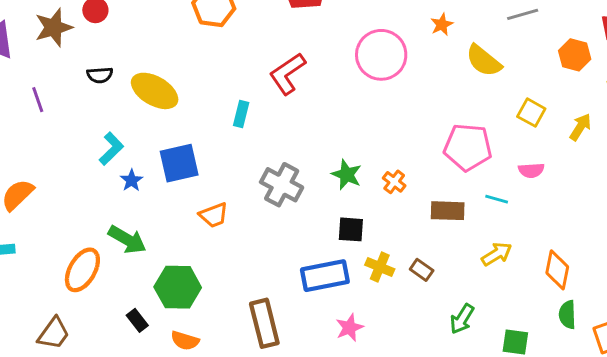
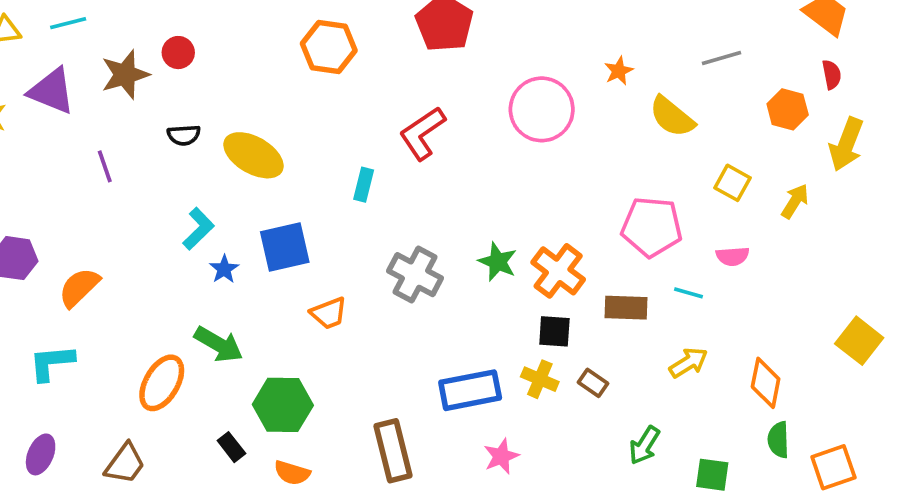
orange cross: (394, 182) -> (558, 271), size x1.8
black square: (351, 229) -> (554, 331), moved

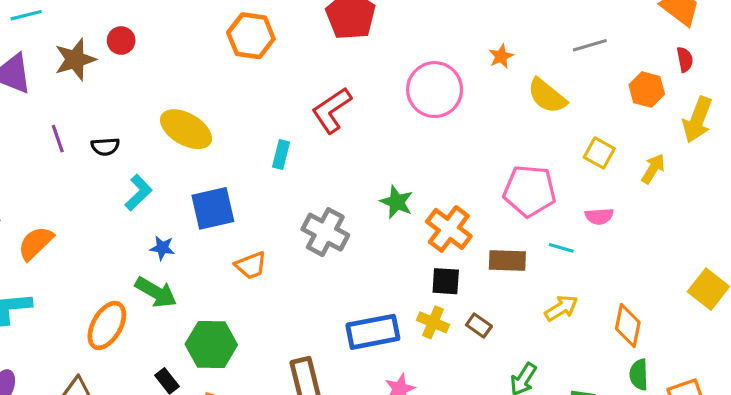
black semicircle: (184, 135) -> (105, 147), moved
green star: (498, 262) -> (397, 202), moved
blue star: (224, 269) -> (162, 248), moved, turned -30

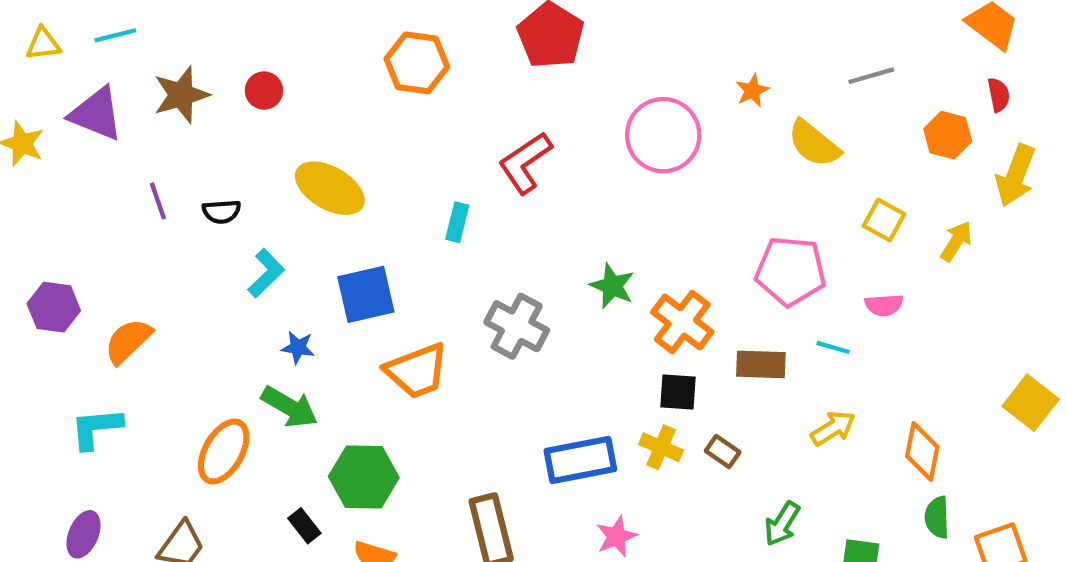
red circle: (121, 40) -> (264, 91), moved
orange trapezoid: (251, 265) -> (417, 371), size x1.5

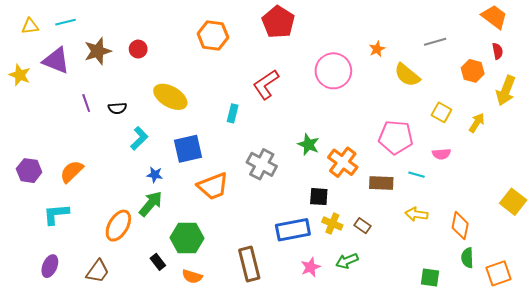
purple hexagon: (54, 307) -> (29, 171), moved
black square: (678, 392) -> (319, 197), moved
green arrow: (289, 407) -> (151, 204), turned -80
yellow arrow: (833, 428) -> (416, 214), turned -140
green arrow: (782, 524) -> (347, 261), moved, turned 35

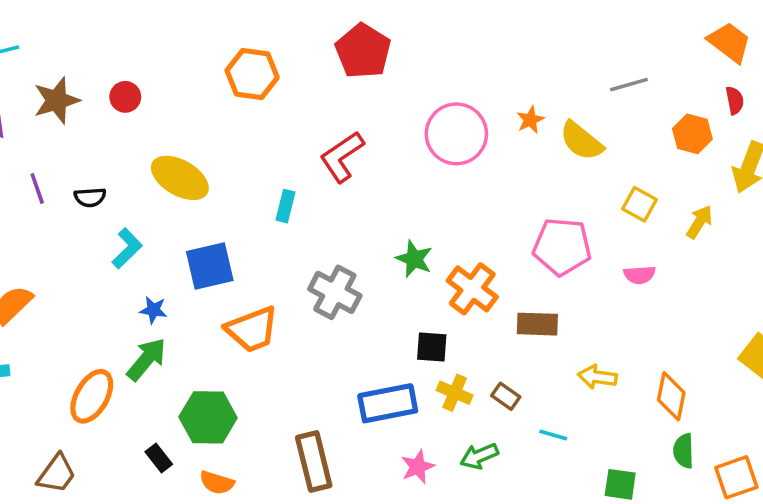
orange star: (377, 49) -> (530, 120), moved
cyan line: (416, 175) -> (553, 435), moved

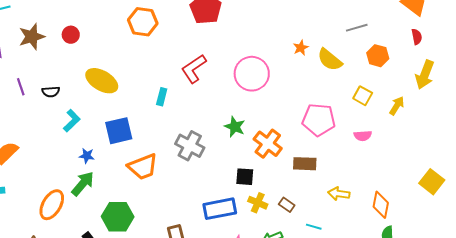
pink circle: (456, 134) -> (252, 74), moved
orange hexagon: (692, 134) -> (378, 56), moved

